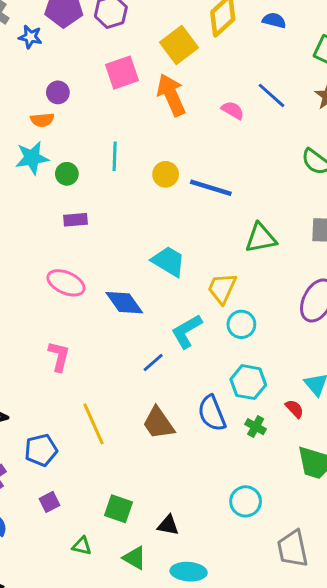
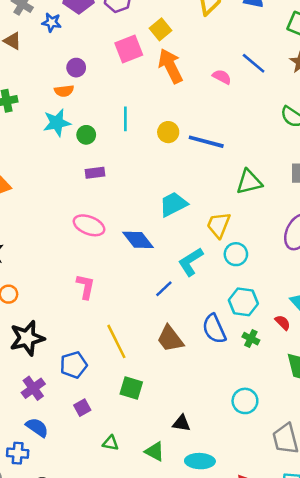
yellow square: (179, 45) -> (160, 29), moved, size x0.7
cyan trapezoid: (168, 261) -> (173, 204), turned -56
green square: (119, 509) -> (131, 388), moved

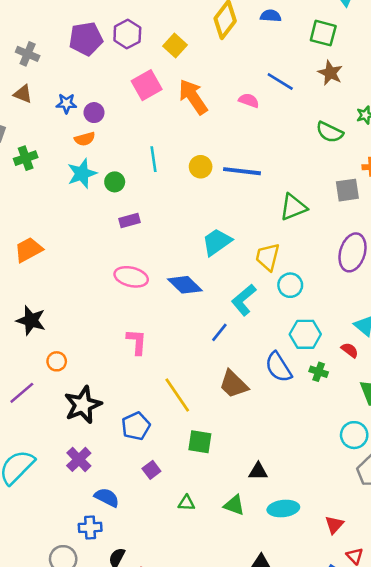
blue star: (52, 22) -> (66, 103), moved
yellow square: (160, 29) -> (175, 46), moved
purple cross: (33, 388) -> (79, 459), moved
cyan circle: (245, 401) -> (354, 435), moved

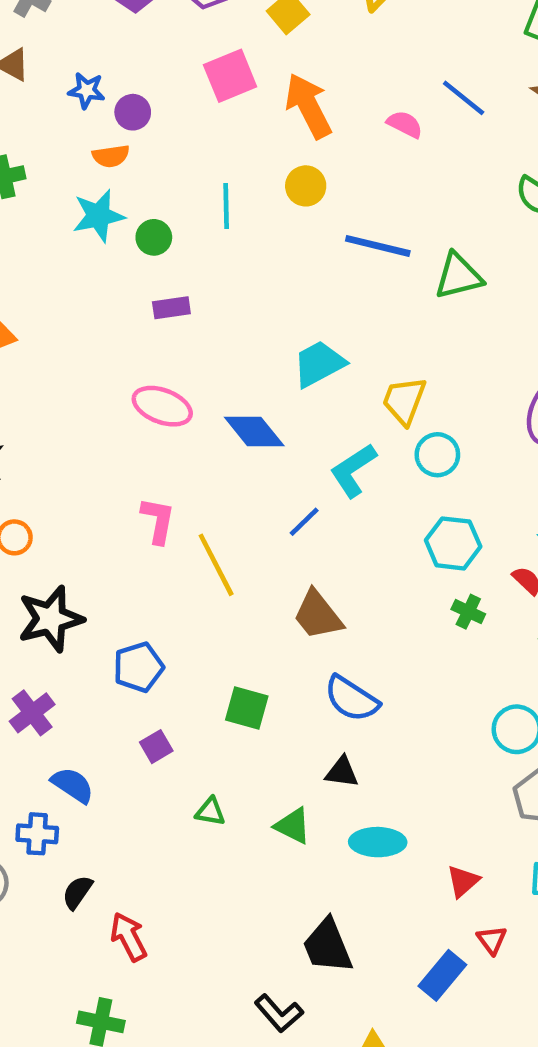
yellow circle: (201, 167) -> (306, 186), moved
green triangle: (293, 207) -> (458, 276), moved
blue semicircle: (278, 367) -> (352, 699), moved, turned -32
yellow line: (177, 395) -> (216, 565), moved

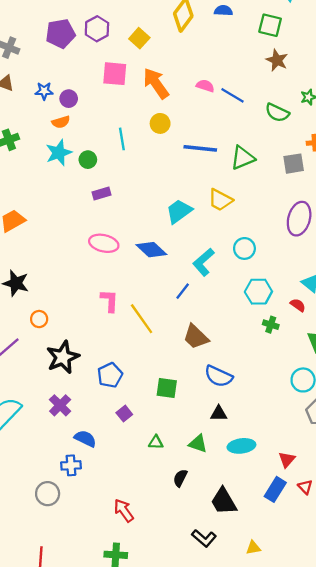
pink square: (230, 76) -> (115, 74), turned 35
blue line: (464, 98) -> (232, 95), moved
yellow trapezoid: (404, 401) -> (220, 200), moved, turned -75
black semicircle: (77, 892) -> (180, 478), moved
blue rectangle: (442, 975) -> (275, 489), moved

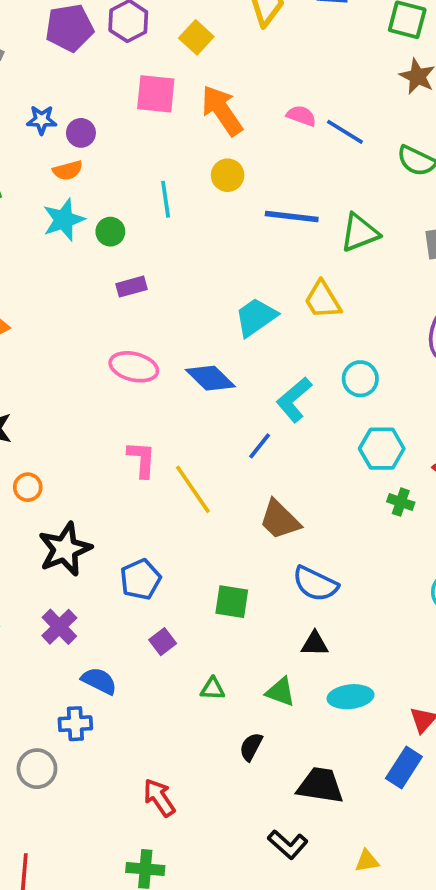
yellow trapezoid: (220, 200) -> (323, 300), turned 30
black trapezoid: (224, 501) -> (320, 785), turned 128

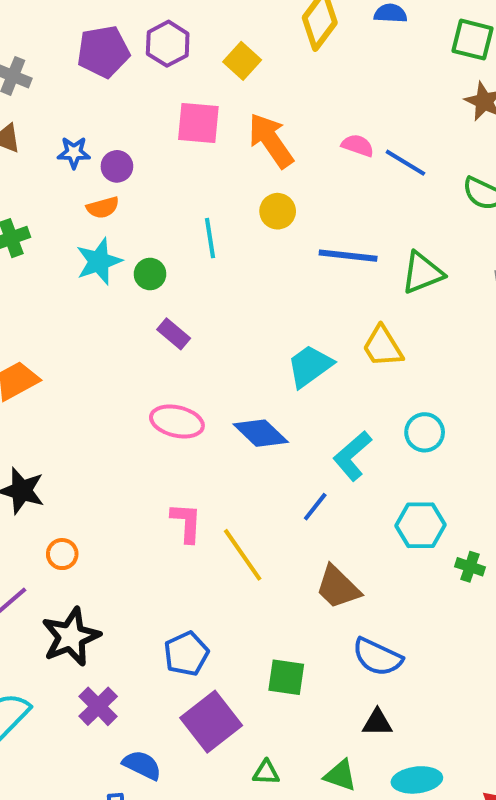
purple rectangle: (131, 287) -> (174, 334), turned 56
cyan hexagon: (382, 449) -> (421, 525), moved
black star: (65, 549) -> (71, 637), moved
purple square: (163, 642) -> (211, 722), size x2.0

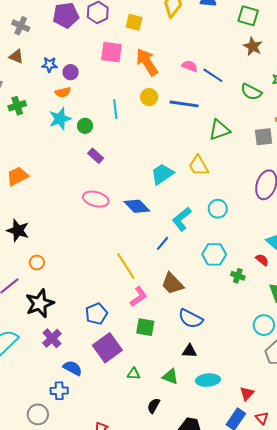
yellow square: (242, 61) -> (134, 22), turned -30
blue line: (348, 256) -> (184, 104), moved
pink L-shape: (186, 523) -> (139, 297), moved, turned 50

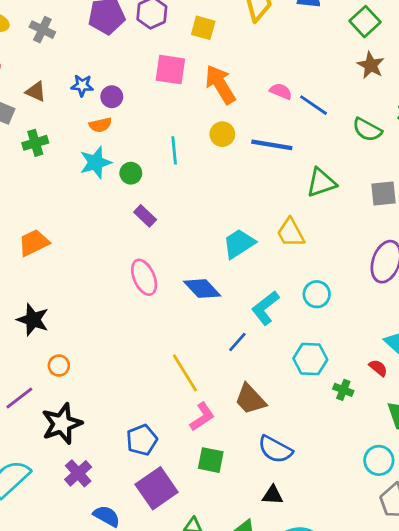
green square: (248, 16) -> (365, 22), turned 30
brown triangle: (16, 56) -> (36, 91), moved
pink ellipse: (96, 199) -> (144, 277), turned 50

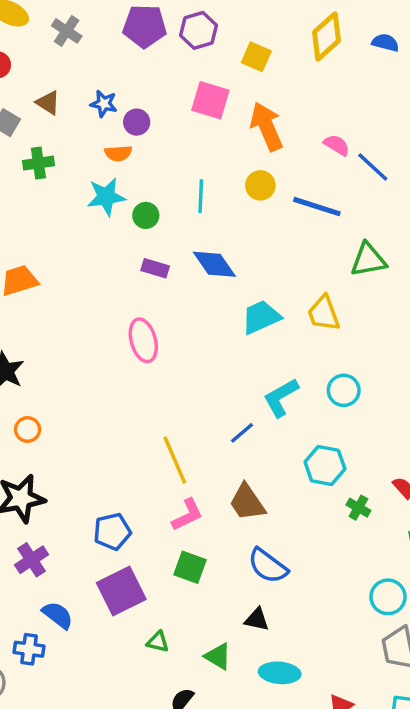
purple rectangle: (145, 216) -> (155, 268), turned -35
blue diamond: (202, 289) -> (214, 264), moved

